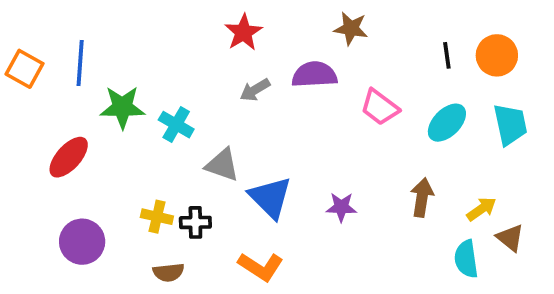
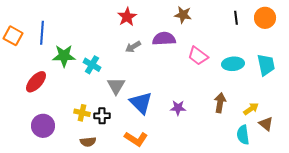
black line: (447, 55) -> (236, 18), moved
orange circle: (497, 55) -> (265, 18), moved
cyan ellipse: (447, 123) -> (233, 64), turned 40
gray triangle: (222, 165) -> (116, 86), turned 42

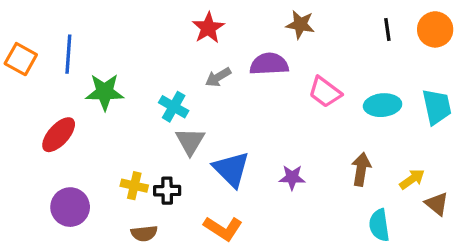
cyan cross: (92, 65) -> (174, 107), moved
cyan semicircle: (243, 135) -> (379, 225), moved

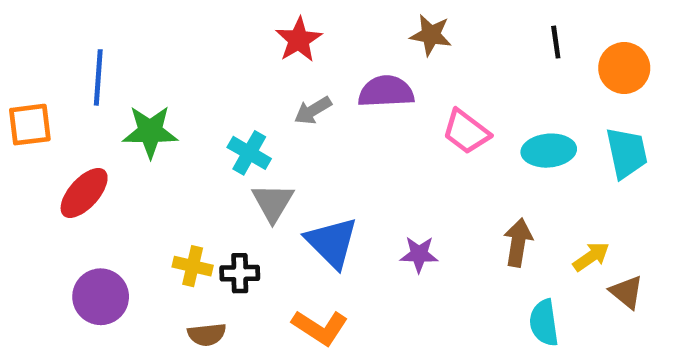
orange circle: (435, 29) -> (624, 68), moved
orange square: (21, 59) -> (30, 125), moved, turned -36

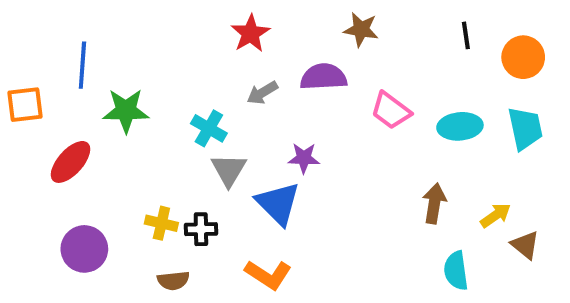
purple star: (419, 254) -> (304, 158), moved

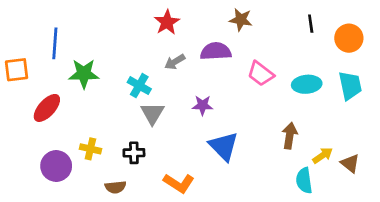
blue triangle: (278, 203) -> (224, 146), moved
yellow arrow: (496, 215) -> (323, 155), moved
yellow cross: (161, 223) -> (90, 149), moved

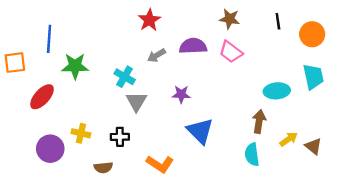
brown star: (241, 20) -> (230, 19), moved
pink trapezoid: (261, 74) -> (231, 52), moved
cyan ellipse: (307, 84) -> (277, 91), moved
cyan semicircle: (304, 181) -> (252, 155), moved

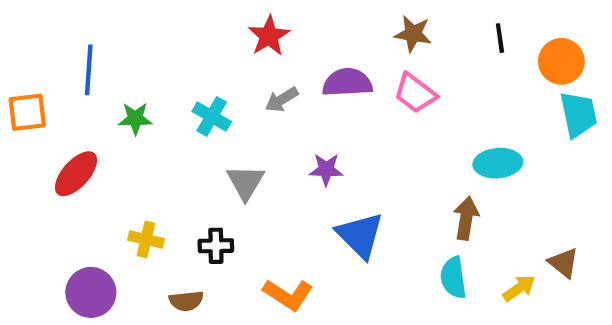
green star: (75, 66) -> (135, 119), size x0.7
cyan cross: (125, 77) -> (212, 116), moved
cyan trapezoid: (313, 77) -> (578, 114), moved
yellow arrow: (289, 139) -> (519, 288), moved
purple circle: (50, 149) -> (91, 292), moved

